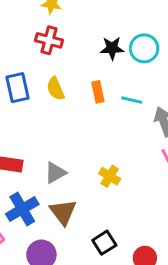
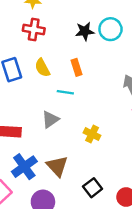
cyan line: (132, 100) -> (65, 92), moved
gray triangle: (55, 173) -> (50, 119), moved

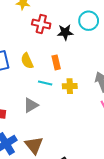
red cross: (34, 29) -> (41, 24), moved
cyan circle: (110, 29) -> (89, 21), moved
yellow cross: (92, 134) -> (70, 86), moved, turned -32

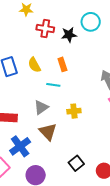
yellow cross: (70, 86) -> (74, 111), moved
brown triangle: (34, 145) -> (48, 132), moved

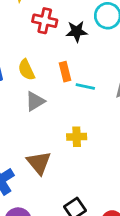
cyan line: (53, 85) -> (85, 87), moved
gray triangle: (41, 107) -> (35, 101), moved

